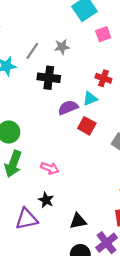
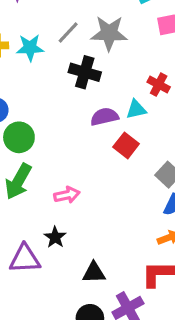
gray star: (62, 47) -> (109, 33), size x1.6
pink arrow: (50, 168) -> (67, 195), turned -42

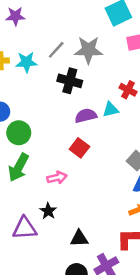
red square: (126, 145) -> (79, 148), moved

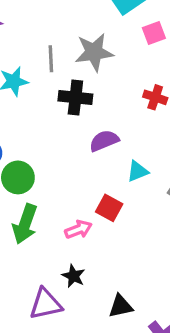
gray line: (56, 50) -> (51, 59), turned -36
cyan triangle: (111, 110) -> (138, 171), moved
red square: (79, 148) -> (109, 208), moved

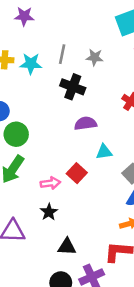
gray star: (94, 52) -> (95, 57), size x0.6
black star: (74, 276) -> (49, 212), moved

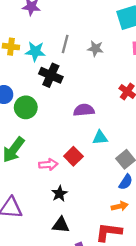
black cross: (73, 87) -> (51, 75), moved
green circle: (16, 134) -> (26, 107), moved
black star: (49, 212) -> (59, 194), moved

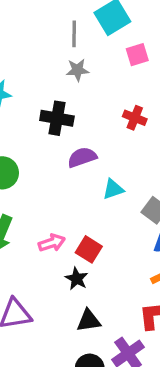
gray line: (65, 44) -> (74, 34), moved
black cross: (51, 75) -> (57, 118), moved
red square: (73, 156) -> (89, 249), moved

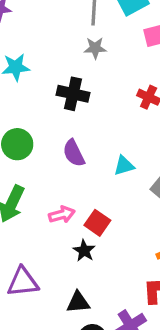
purple semicircle: (82, 157) -> (74, 153), moved, turned -100
black triangle: (89, 321) -> (78, 302), moved

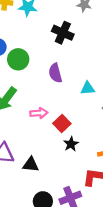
black star: (84, 251) -> (71, 144), moved
black triangle: (78, 302) -> (31, 165), moved

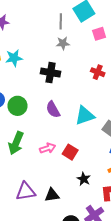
cyan triangle: (88, 88) -> (85, 116), size x1.5
black star: (71, 144) -> (84, 179), moved

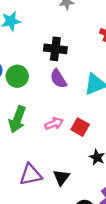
black cross: (51, 73) -> (55, 49), moved
black triangle: (52, 195) -> (61, 177), turned -42

